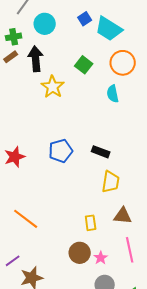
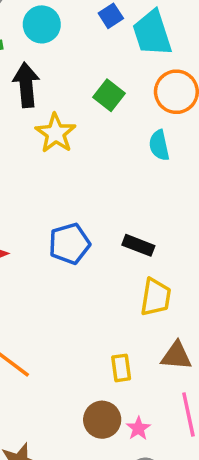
cyan trapezoid: (109, 29) -> (152, 33), turned 40

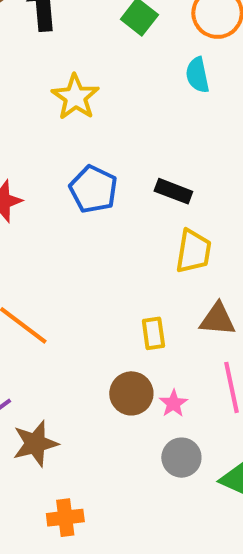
yellow star: (56, 133) -> (75, 97), moved
blue pentagon: (69, 244) -> (93, 189), turned -30

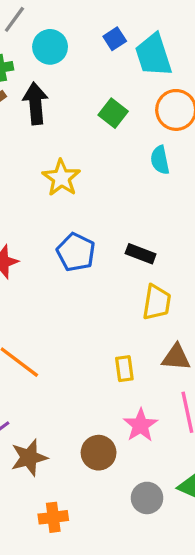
brown circle: (131, 393) -> (99, 453), moved
pink star: (173, 403) -> (141, 425), size x1.5
gray circle: (181, 458) -> (147, 498), moved

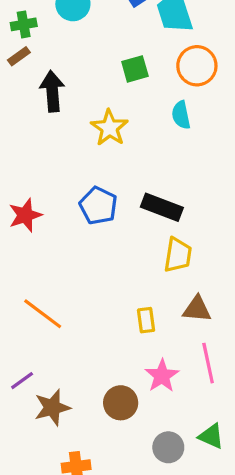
black arrow: (35, 103) -> (52, 91), moved
green square: (113, 113) -> (135, 69), turned 36
yellow star: (61, 178) -> (109, 128), moved
black rectangle: (141, 254) -> (162, 207), size x1.4

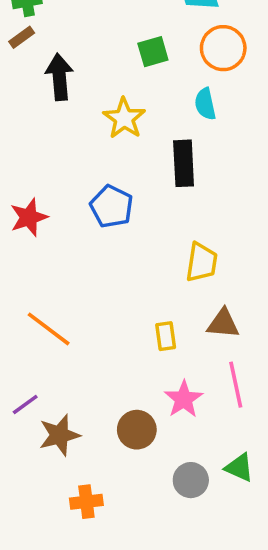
black rectangle: (162, 207) -> (184, 163), moved, turned 66

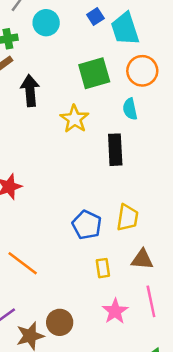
green square: (153, 52) -> (94, 73), size x1.5
blue pentagon: (112, 207) -> (87, 225), moved
brown circle: (137, 430) -> (60, 322), moved

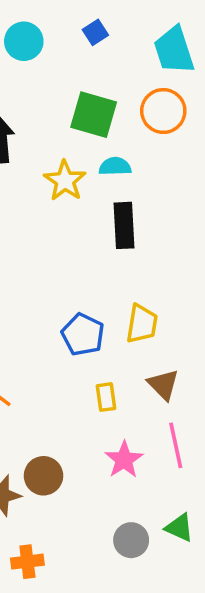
cyan trapezoid: (125, 29) -> (174, 50), moved
green square: (94, 73) -> (94, 115), turned 32
cyan semicircle: (130, 109) -> (115, 166), moved, turned 100
brown triangle: (142, 259) -> (163, 385), turned 40

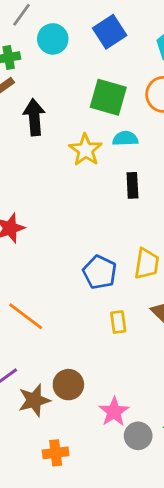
blue square: (95, 32) -> (110, 32), size x1.6
black rectangle: (124, 225) -> (132, 185), size x0.7
pink star: (124, 460) -> (114, 412), moved

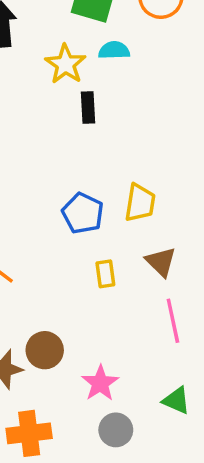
black rectangle: (132, 185) -> (88, 108), moved
gray circle: (138, 436) -> (116, 430), moved
orange cross: (56, 453) -> (29, 433), size x1.4

